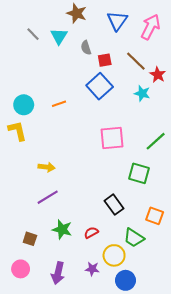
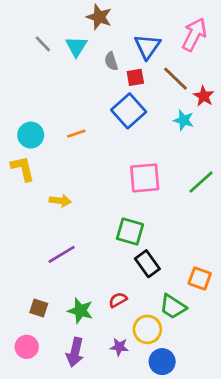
blue triangle: (117, 21) -> (147, 47), moved
yellow arrow: (47, 167) -> (60, 201), moved
green square: (139, 173) -> (130, 232), moved
green star: (62, 229) -> (80, 311), moved

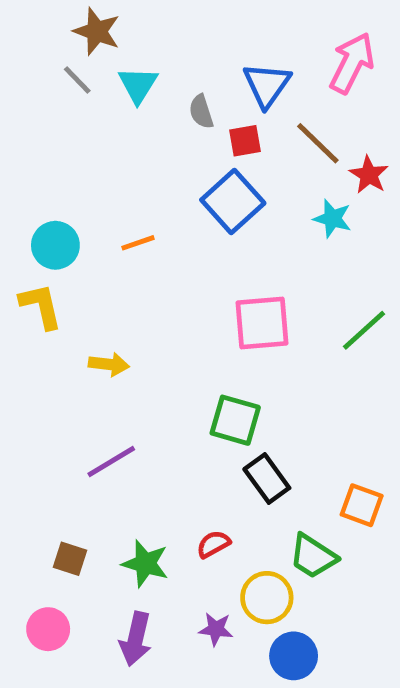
brown star: (99, 17) -> (97, 31), moved

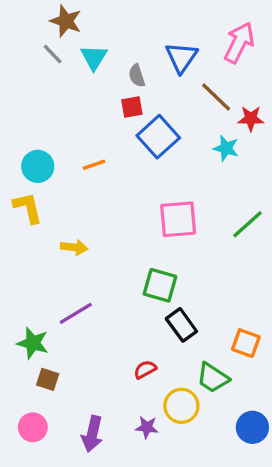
red square: (245, 141) -> (132, 107), moved
red star: (369, 175) -> (251, 119), turned -30
green star: (145, 564) -> (33, 343), moved
blue circle: (294, 656) -> (252, 427), moved

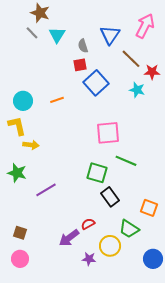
green line: (247, 224) -> (126, 161), moved, turned 65
yellow arrow: (74, 247) -> (31, 145), moved
green star: (33, 343) -> (17, 173), moved
brown square: (48, 379) -> (20, 233), moved
purple arrow: (92, 434) -> (69, 238), moved, turned 40

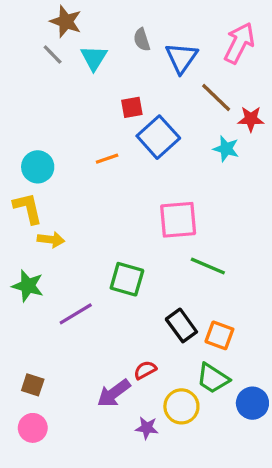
gray semicircle: (83, 46) -> (142, 40), moved
orange line: (57, 100) -> (107, 159), moved
green square: (97, 173) -> (127, 279), moved
orange square: (149, 208) -> (219, 335), moved
blue circle: (153, 259) -> (252, 403), moved

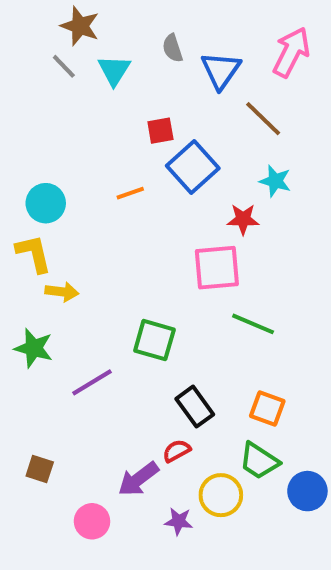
red star: (251, 119) -> (243, 219), moved
black rectangle: (181, 325) -> (195, 407), moved
pink circle: (33, 428) -> (92, 521), moved

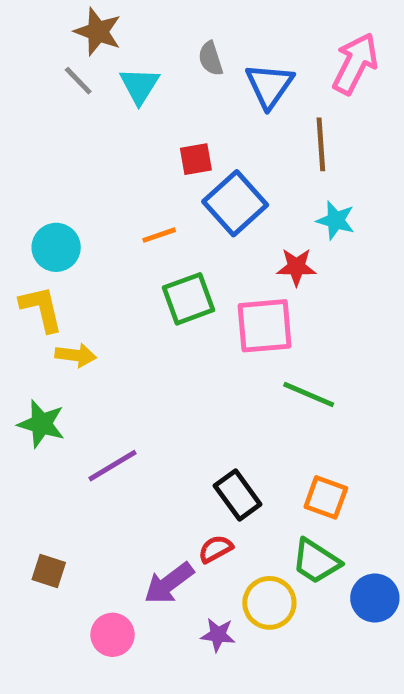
brown line: (263, 119) -> (321, 144), turned 42
green square: (154, 340) -> (189, 299), moved, turned -36

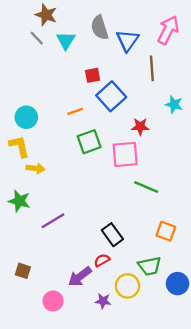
gray semicircle: (211, 59) -> (100, 28), size x1.5
cyan star: (336, 220) -> (174, 104), moved
orange square: (326, 497) -> (166, 231), moved
green trapezoid: (316, 561) -> (150, 266), turned -45

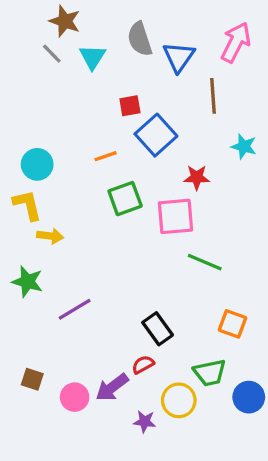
pink circle: (53, 301) -> (75, 397), moved

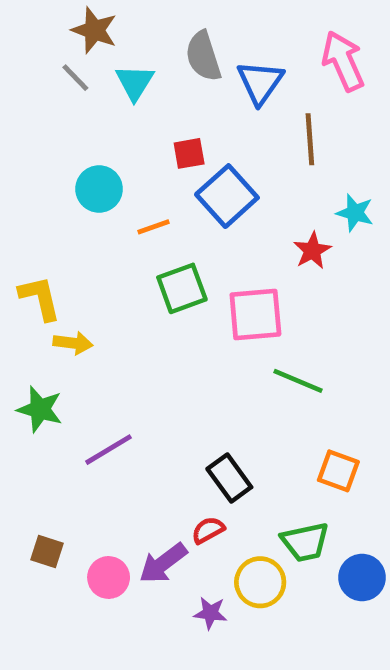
pink arrow: (236, 42) -> (343, 61), turned -51
cyan circle: (37, 164) -> (99, 189), moved
red star: (197, 177) -> (312, 251), moved, turned -30

